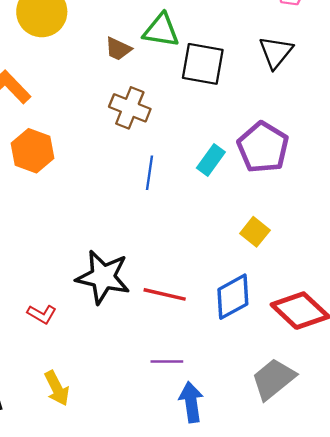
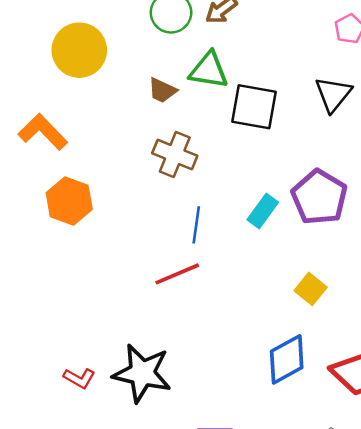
black star: (103, 277) -> (142, 373), moved
red line: (165, 294) -> (177, 274), moved, turned -36

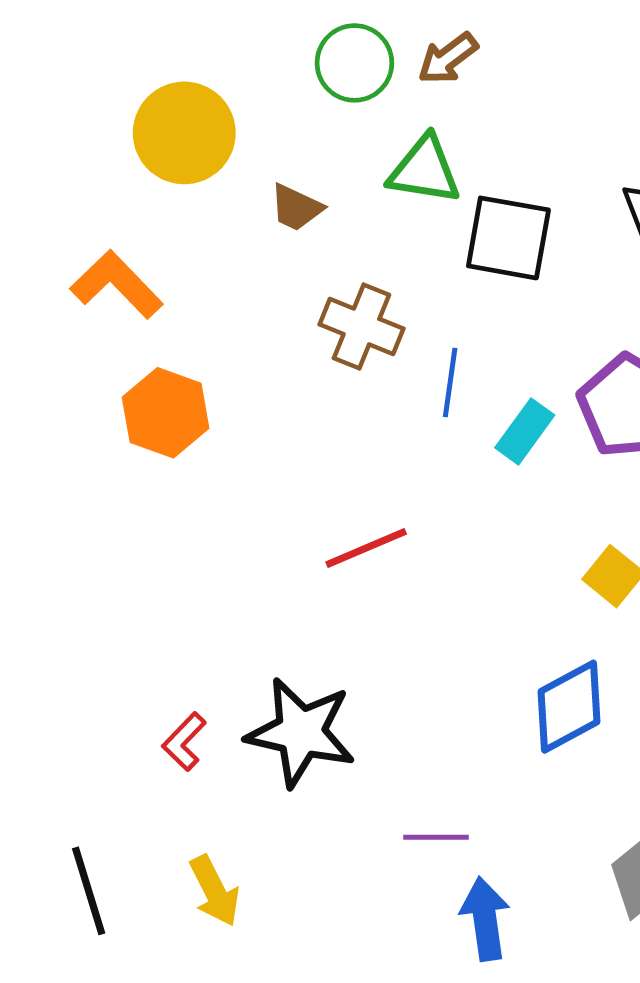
brown trapezoid: (162, 90) -> (296, 208), moved
blue line: (196, 225) -> (450, 382), moved
red L-shape: (79, 378) -> (184, 742), turned 104

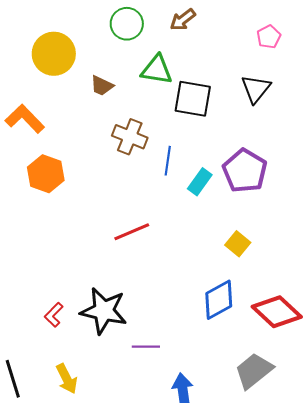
brown arrow: (448, 58) -> (183, 20), moved
purple line: (436, 837) -> (146, 347), moved

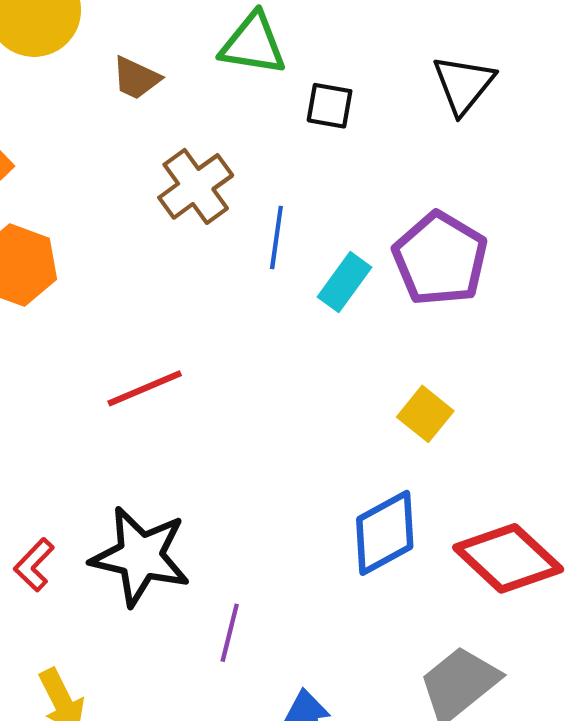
black square: (193, 99) -> (330, 106), size x0.6
brown cross: (130, 137) -> (196, 186), turned 32
red line: (132, 232) -> (145, 388), moved
purple line: (146, 347) -> (230, 633), turned -76

